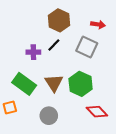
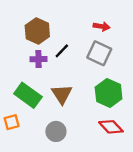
brown hexagon: (59, 20) -> (37, 31), moved
red arrow: (98, 24) -> (102, 26), moved
green hexagon: (81, 84) -> (109, 93), moved

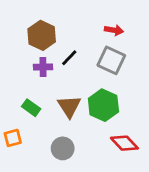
green hexagon: (109, 93) -> (103, 105), moved
green rectangle: (28, 95) -> (31, 108), size x0.6

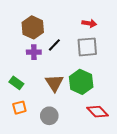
gray square: (111, 60) -> (87, 47), turned -30
green rectangle: (31, 108) -> (16, 83), moved
orange square: (13, 138) -> (19, 108), moved

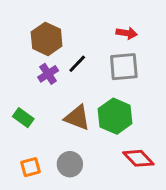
purple cross: (34, 52) -> (48, 74), turned -32
brown triangle: (54, 83) -> (77, 118), turned -36
orange square: (19, 108) -> (31, 167), moved

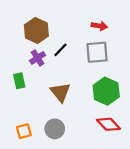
green hexagon: (115, 116) -> (106, 91), moved
green rectangle: (23, 118) -> (19, 81), moved, turned 42
brown triangle: (77, 118) -> (60, 92), turned 30

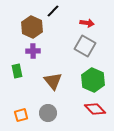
black line: (60, 50) -> (53, 11), moved
gray square: (97, 52) -> (85, 46), turned 35
purple cross: (38, 58) -> (33, 51), turned 32

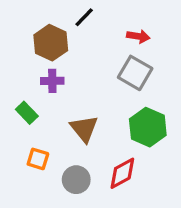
green rectangle: (17, 71) -> (27, 113), turned -32
red diamond: (95, 109) -> (122, 173), moved, turned -75
orange square: (21, 115) -> (38, 159), moved, turned 32

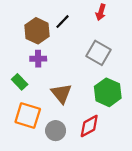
black line: (84, 17) -> (63, 22), moved
red arrow: (138, 36) -> (101, 12), moved, turned 98
orange square: (38, 159) -> (28, 116), size x1.6

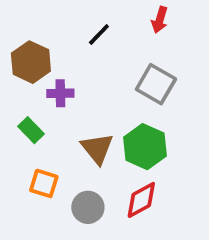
brown hexagon: (37, 31) -> (31, 62), moved
green hexagon: (108, 92) -> (145, 147), moved
orange square: (28, 116) -> (44, 183), size x0.7

